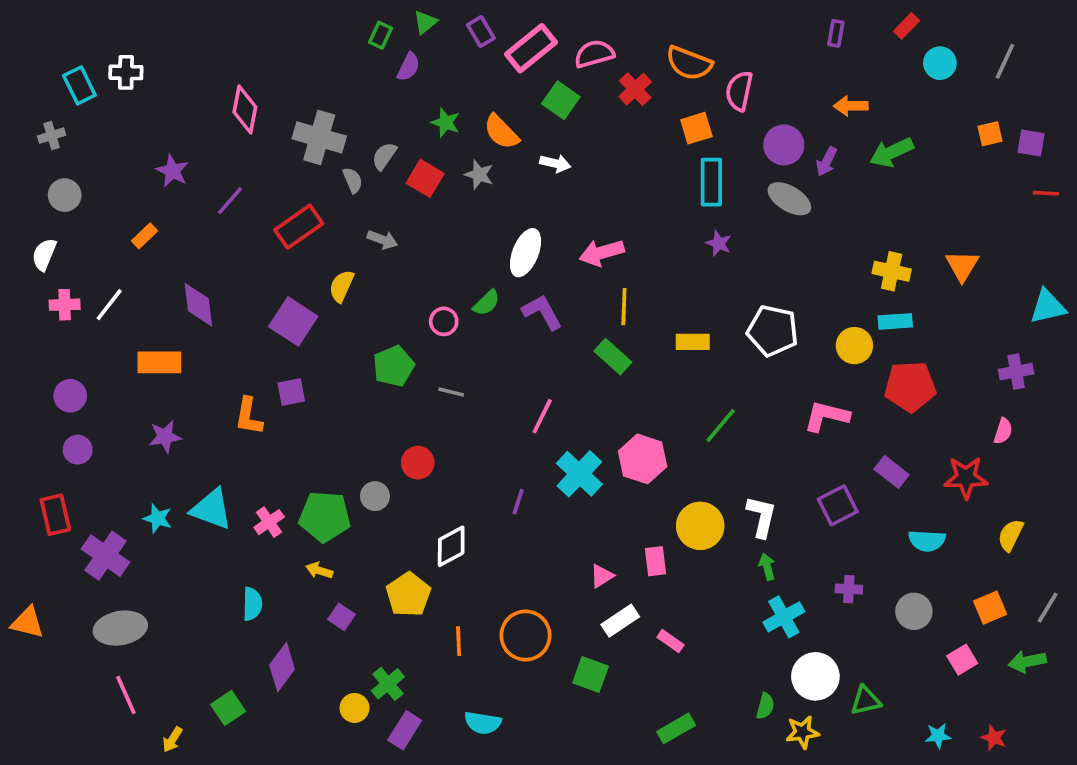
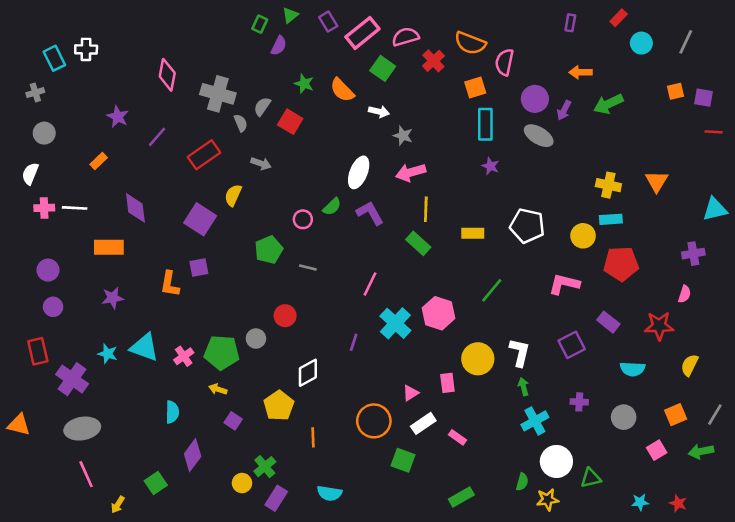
gray star: (479, 175) -> (403, 136), moved
white line: (109, 305) -> (75, 208), turned 55
orange circle: (525, 635) -> (374, 421), moved

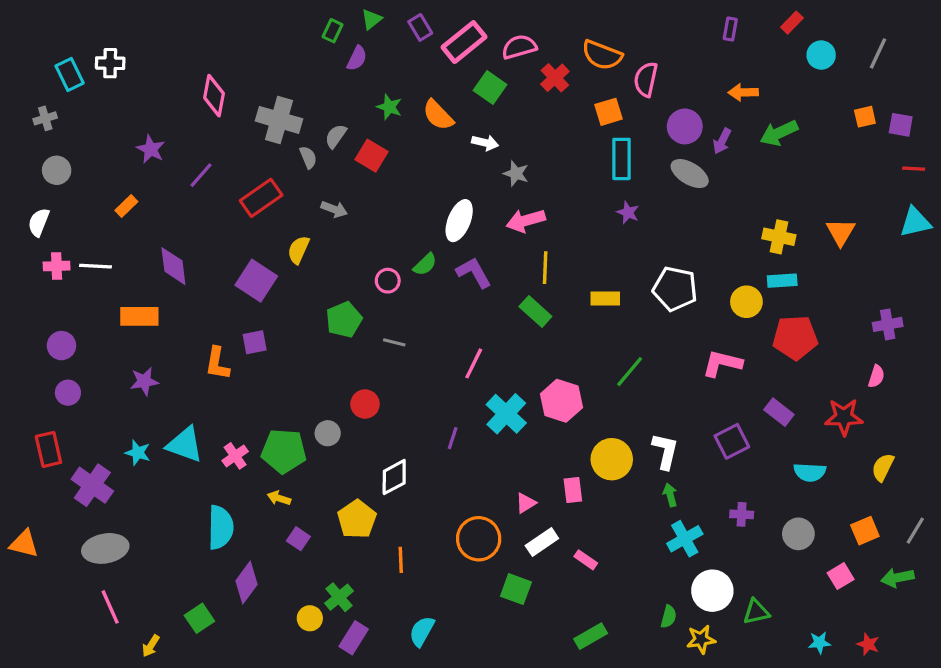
cyan triangle: (715, 209) -> (915, 222), moved
cyan semicircle: (172, 412) -> (221, 527), size x1.5
cyan semicircle: (329, 493) -> (422, 631), turned 110

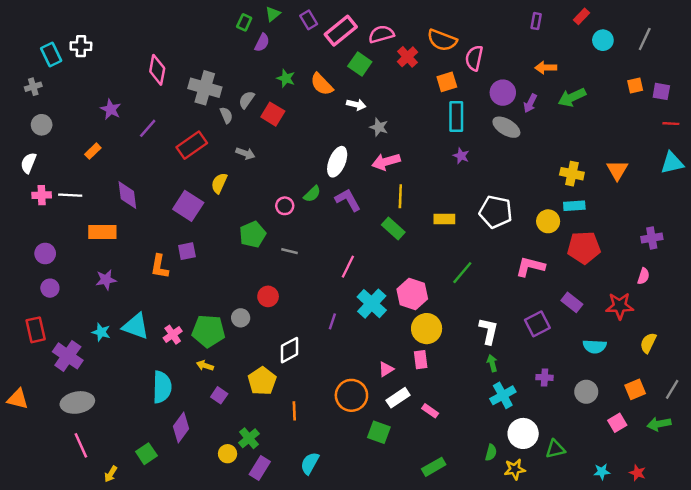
yellow circle: (612, 459) -> (427, 329), moved

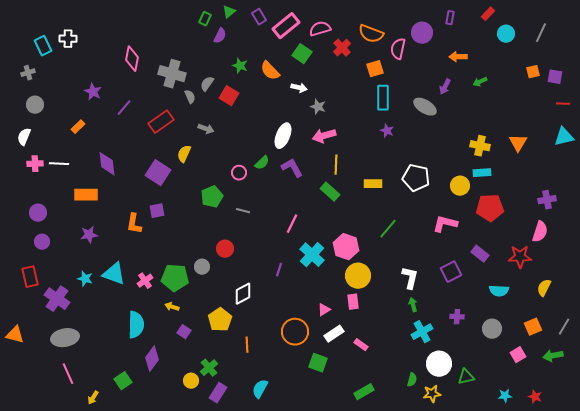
purple circle: (503, 93) -> (422, 33), moved
green arrow: (572, 97) -> (480, 82), size x0.6
pink semicircle: (643, 276) -> (540, 232), size x1.5

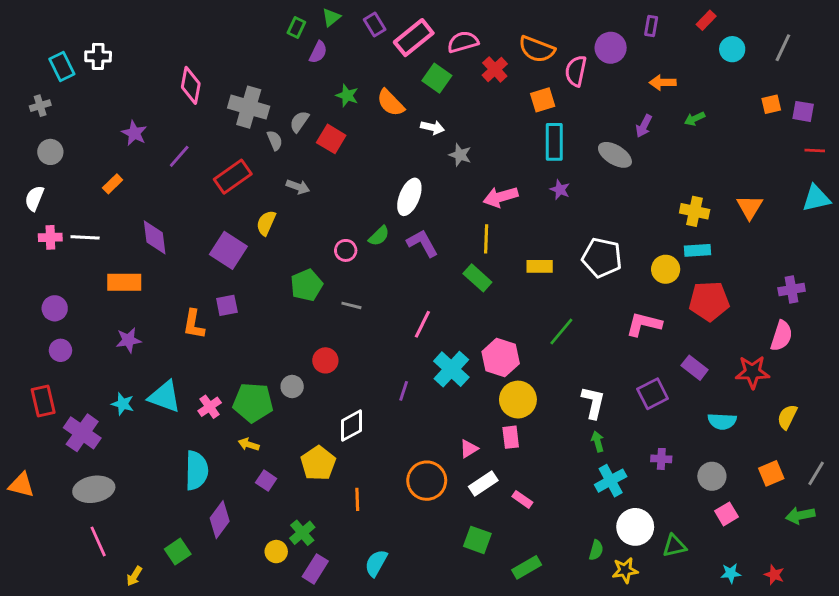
pink arrow: (324, 136) -> (501, 197), moved
pink square: (518, 355) -> (726, 514), moved
green square: (318, 363) -> (477, 540), moved

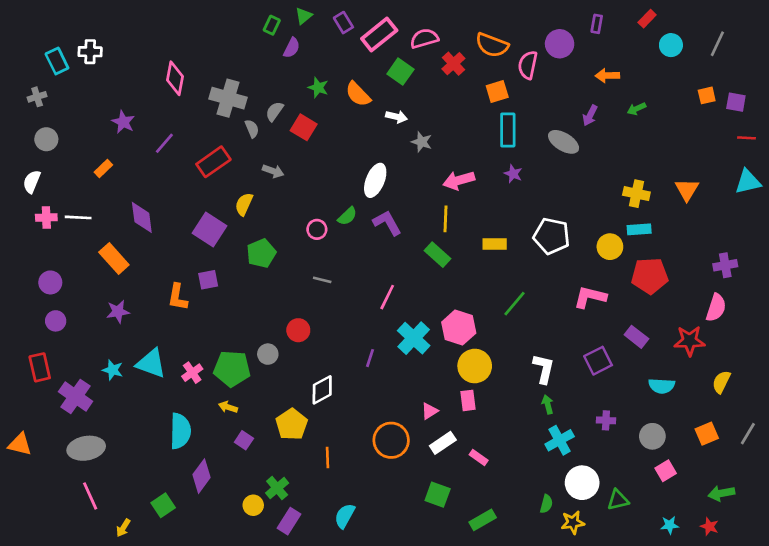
orange rectangle: (124, 282) -> (114, 259), turned 48
green pentagon: (307, 285) -> (261, 253), moved
green arrow: (800, 515) -> (721, 493), moved

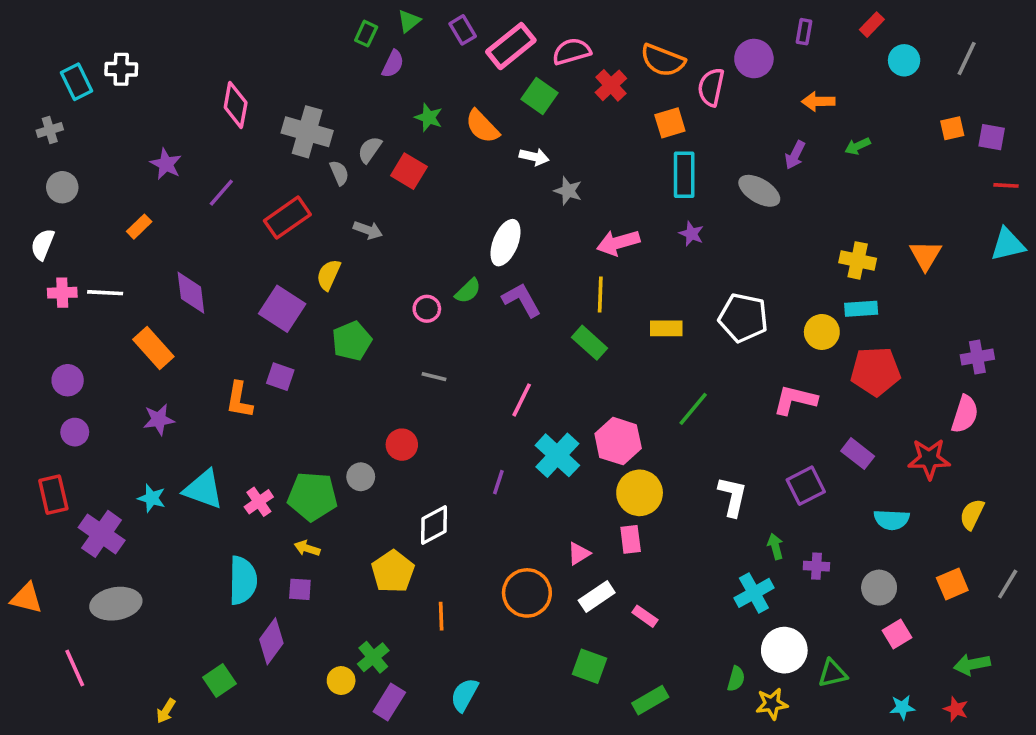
purple square: (208, 280) -> (280, 377), turned 30
green arrow: (548, 404) -> (775, 546), moved
purple square: (244, 440) -> (300, 589), moved, turned -30
pink line: (90, 496) -> (75, 668), moved

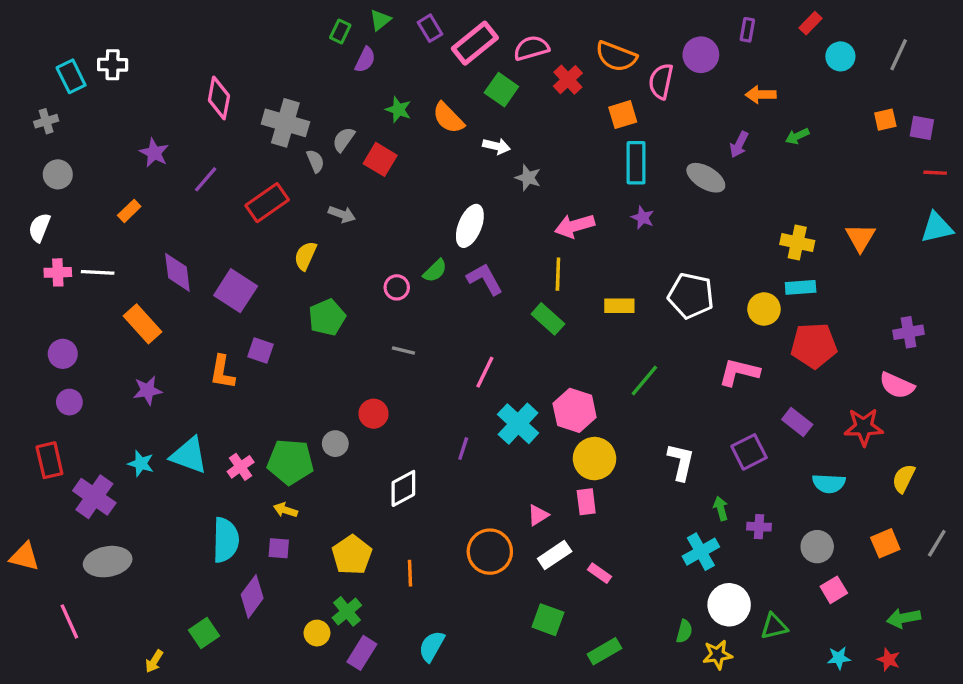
purple square: (282, 309) -> (236, 291), moved
pink semicircle: (965, 414) -> (897, 385), turned 96
yellow pentagon: (393, 571) -> (352, 555), moved

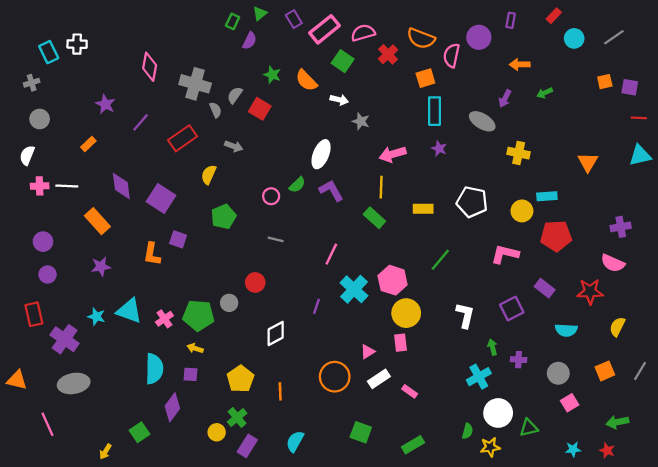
gray line: (899, 55) -> (614, 37), turned 30
yellow cross: (797, 243) -> (519, 153), moved
green square: (548, 620) -> (361, 432), moved

